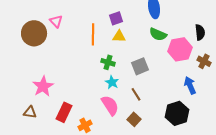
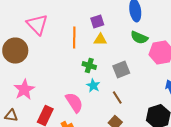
pink triangle: (56, 21) -> (37, 24), size x1.6
brown circle: (34, 33) -> (15, 50), moved
pink semicircle: (110, 105) -> (74, 102), moved

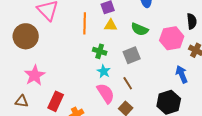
green semicircle: (139, 38) -> (140, 29), moved
pink semicircle: (74, 102) -> (106, 93), moved

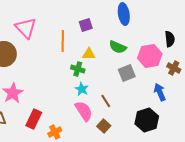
yellow triangle: (111, 25) -> (89, 54), moved
gray square: (132, 55) -> (127, 73), moved

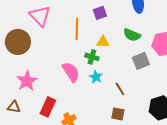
pink semicircle: (84, 111) -> (71, 72), moved
brown square: (104, 126) -> (118, 114), turned -32

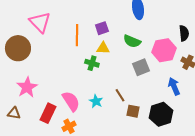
purple square: (100, 13) -> (102, 28), moved
pink semicircle: (71, 72) -> (71, 101), moved
cyan star: (96, 77) -> (96, 101), moved
brown square: (118, 114) -> (133, 111), moved

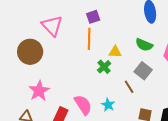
purple square: (102, 28) -> (93, 17), moved
green cross: (92, 63) -> (104, 67), turned 32
gray square: (141, 67) -> (143, 71), moved, turned -30
brown line: (120, 95) -> (129, 87), moved

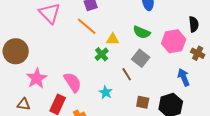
orange line: (89, 39) -> (87, 26), turned -50
brown circle: (30, 52) -> (16, 51), moved
pink semicircle: (83, 105) -> (73, 82), moved

